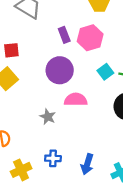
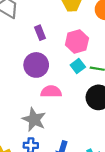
pink hexagon: (90, 38) -> (77, 42), moved
gray star: (48, 117) -> (34, 120), moved, size x1.6

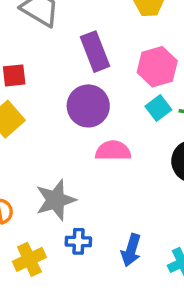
purple rectangle: (40, 33) -> (95, 52), size x1.5
gray star: (34, 120) -> (56, 200), moved, turned 30

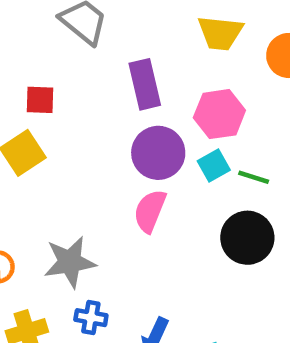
purple circle: (88, 106) -> (158, 153), moved
pink semicircle: (113, 151) -> (150, 211), turned -76

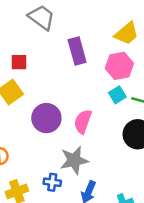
yellow trapezoid: (220, 33) -> (127, 33), moved, turned -44
purple circle: (158, 153) -> (46, 118), moved
gray star: (70, 262) -> (74, 160), moved

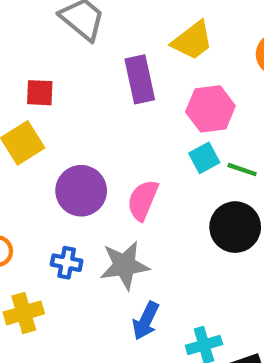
yellow trapezoid: (127, 33) -> (192, 41), moved
blue cross: (52, 182) -> (67, 263), moved

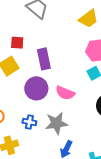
purple rectangle: (140, 79) -> (44, 59), moved
pink semicircle: (143, 200) -> (65, 93), turned -90

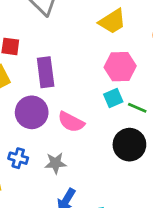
gray star: (56, 123) -> (56, 163), size x0.7

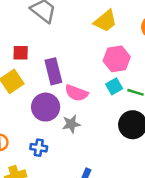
pink semicircle: (71, 122) -> (76, 93), moved
gray star: (56, 163) -> (71, 124), moved

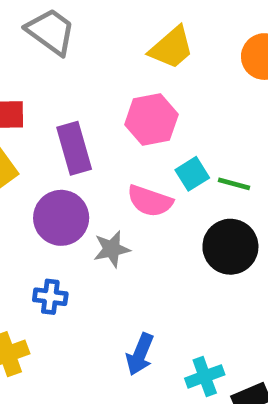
pink hexagon: (117, 59) -> (151, 120), moved
pink semicircle: (76, 93) -> (150, 201), moved

